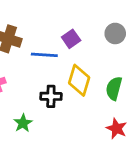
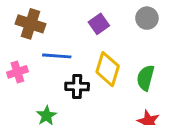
blue line: (44, 55) -> (57, 56), moved

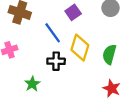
blue line: (57, 56) -> (53, 33), moved, turned 50

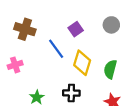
black cross: (56, 61) -> (71, 93), moved

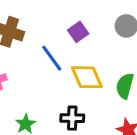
yellow diamond: (82, 63) -> (87, 77), turned -40

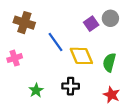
purple square: (78, 32) -> (91, 24), moved

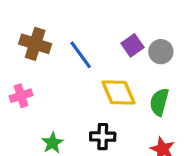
gray circle: (110, 18) -> (161, 52), moved
blue line: (56, 42) -> (81, 55), moved

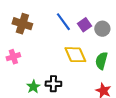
blue line: (81, 55) -> (63, 22), moved
black cross: (103, 137) -> (53, 84), moved

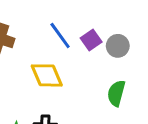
yellow diamond: (75, 55) -> (47, 75), moved

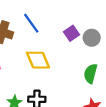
blue line: (60, 36) -> (31, 23), moved

